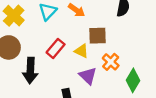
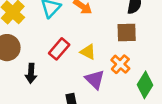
brown square: (97, 36) -> (127, 32), moved
black arrow: (30, 70) -> (31, 73), size x0.7

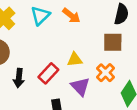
red rectangle: (59, 49) -> (48, 73), moved
yellow triangle: (88, 52) -> (75, 59), turned -35

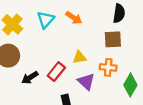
orange cross: (106, 73) -> (108, 67), turned -35
black arrow: (19, 78) -> (30, 78), turned 56

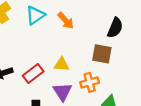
orange cross: (108, 67) -> (90, 82), turned -35

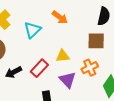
cyan triangle: (35, 15) -> (32, 30), moved

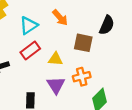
brown square: (96, 41) -> (83, 43), moved
red rectangle: (39, 68) -> (30, 51), moved

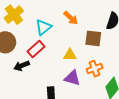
red rectangle: (30, 51) -> (36, 49), moved
purple triangle: (56, 85) -> (72, 78), turned -36

